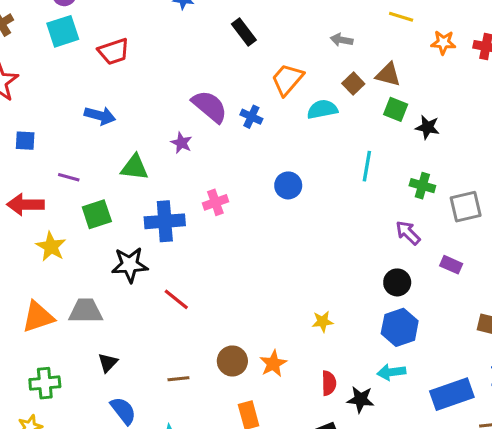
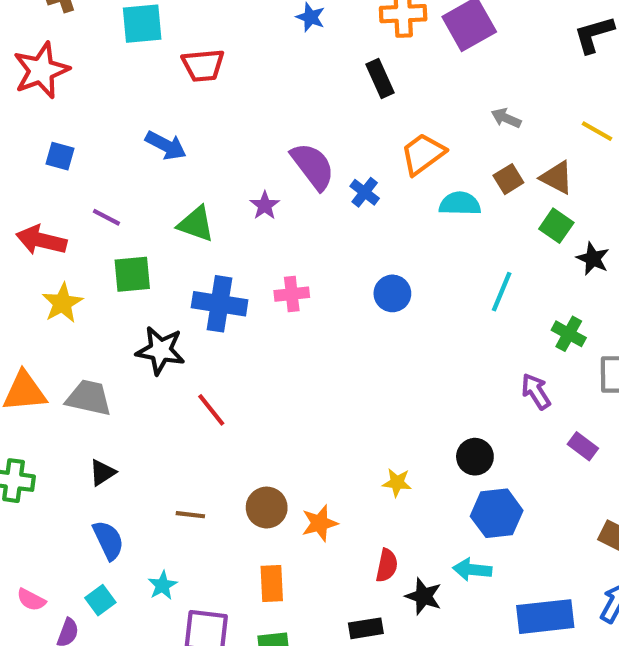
yellow line: (401, 17) -> (597, 131), moved
black circle: (397, 282) -> (475, 457), moved

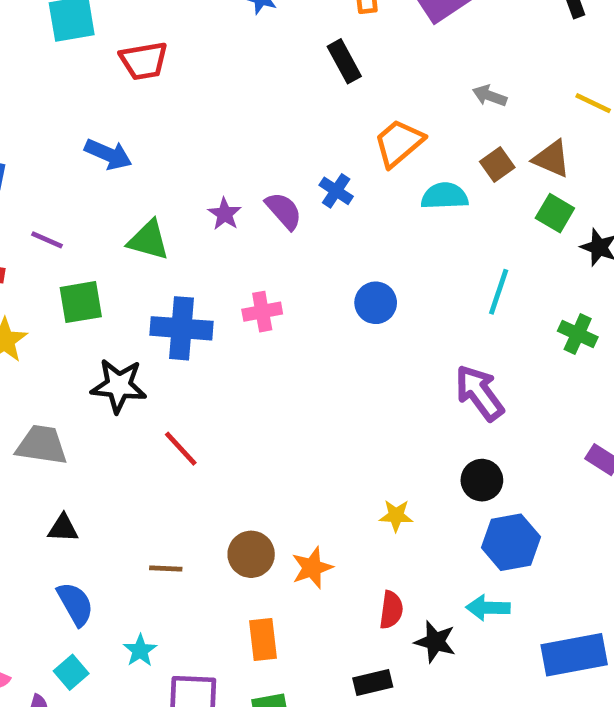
purple semicircle: (313, 166) -> (284, 211), moved, size x0.7
purple arrow: (536, 391) -> (479, 393), moved, size x1.4
black triangle: (102, 473) -> (63, 528), turned 40

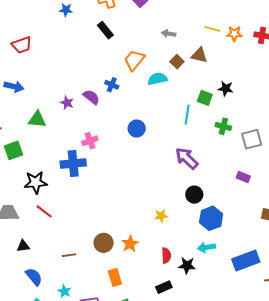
green square: (555, 213) -> (205, 98), moved
blue cross: (182, 328) -> (73, 163), moved
red line: (181, 449) -> (44, 211), moved

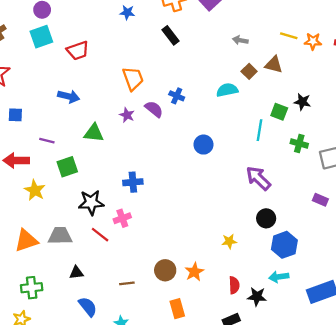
orange trapezoid: (134, 60) -> (133, 79), moved, turned 120
pink cross: (90, 141) -> (122, 218), moved
blue cross: (73, 163) -> (133, 182), size x0.7

